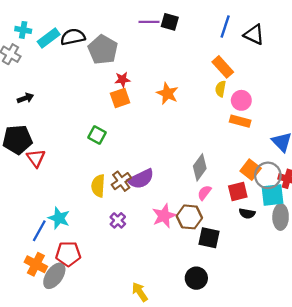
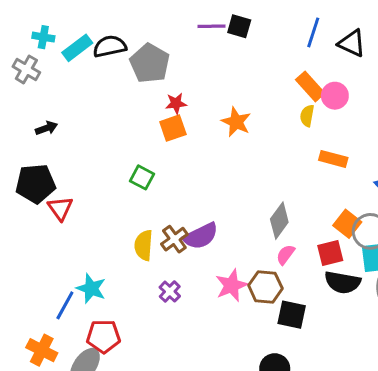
pink circle: (241, 100) -> (335, 96), moved
black semicircle: (247, 213) -> (343, 282), size x1.6
orange cross: (36, 264) -> (42, 350), moved

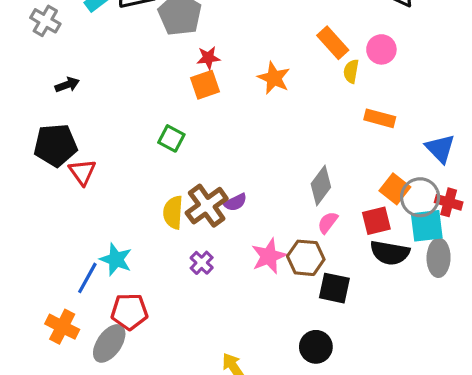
orange rectangle: (310, 86) -> (333, 43), moved
purple semicircle: (201, 236) -> (235, 202), size x0.6
brown cross: (174, 239) -> (207, 206), size x1.4

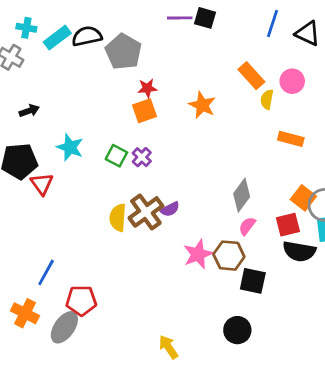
cyan star: (116, 259) -> (70, 147), moved
purple cross: (202, 263) -> (142, 157), moved

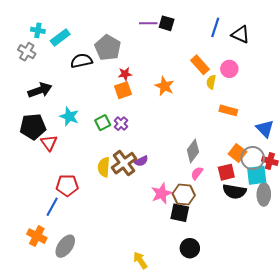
black semicircle: (87, 36) -> (81, 61), moved
black arrow: (29, 111) -> (40, 90), size x1.6
green square: (116, 156) -> (103, 123), turned 35
black square: (253, 281) -> (180, 213), moved
red pentagon: (81, 301) -> (67, 185), moved

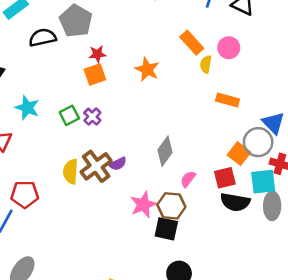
gray diamond: (193, 151) -> (165, 151), moved
gray circle: (253, 158) -> (258, 142), moved

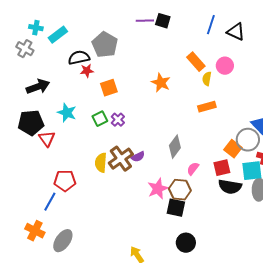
red star: (97, 54) -> (87, 71), moved
orange square: (95, 75) -> (109, 88), moved
orange rectangle: (227, 100) -> (207, 107), moved, turned -30

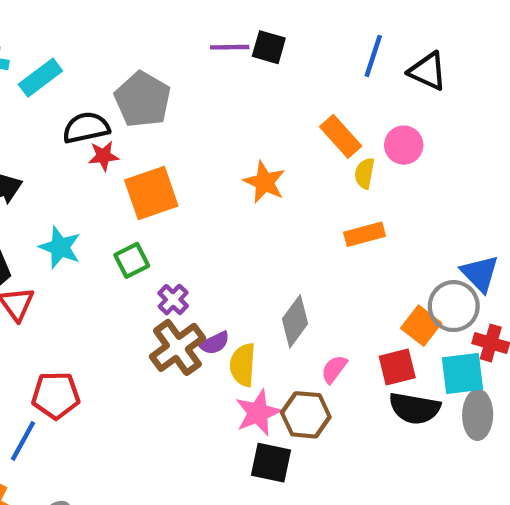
orange square: (109, 88) -> (151, 193), size x1.4
purple cross: (118, 120) -> (173, 300), moved
yellow semicircle: (101, 163) -> (243, 365), moved
black square: (176, 208) -> (271, 463), moved

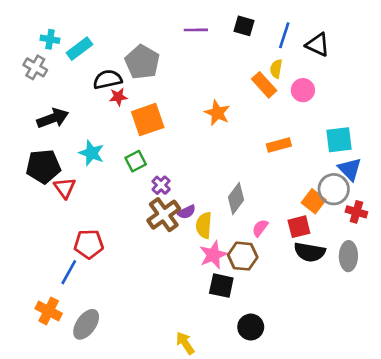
black square: (269, 47) -> (244, 26), moved
yellow semicircle: (365, 173) -> (276, 69), moved
cyan square: (462, 373) -> (339, 140), moved

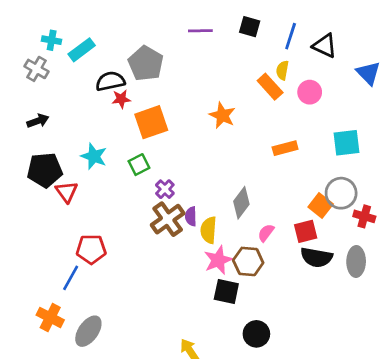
black arrow: (53, 118) -> (38, 121), moved, size x0.7
blue triangle: (350, 169) -> (368, 73), moved
purple semicircle: (186, 212) -> (191, 216), turned 114

